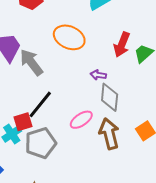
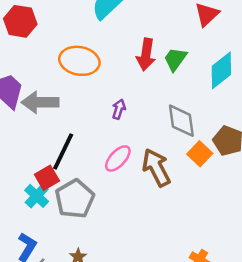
gray arrow: (31, 62) -> (40, 102), turned -40
purple arrow: (98, 75) -> (119, 109), moved, turned 112
gray diamond: (110, 97) -> (181, 121), moved

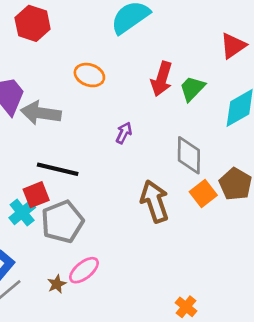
orange ellipse: (79, 61) -> (89, 75), size x0.7
black line: (63, 151) -> (58, 169), turned 69
pink ellipse: (118, 158) -> (84, 270), moved

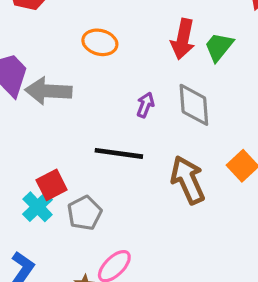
gray diamond: (189, 155) -> (194, 105), moved
black line: (58, 169) -> (119, 153), moved
gray pentagon: (62, 222) -> (85, 213), size x0.7

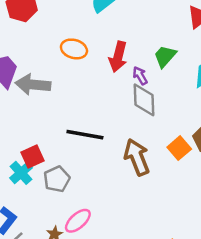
red arrow: (183, 39) -> (118, 57), moved
purple arrow: (145, 105) -> (140, 76), moved, turned -54

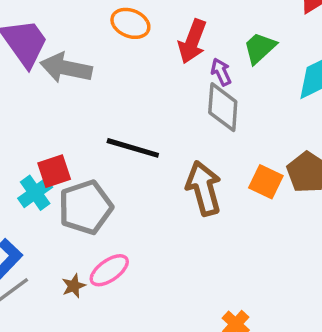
orange square: (179, 148) -> (266, 182), turned -30
gray pentagon: (57, 179) -> (85, 207), size x1.4

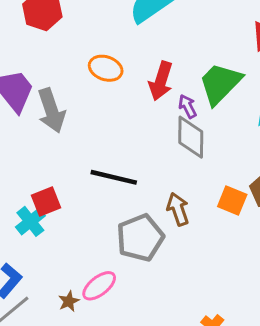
green trapezoid: (260, 48) -> (220, 83), size x1.5
gray arrow: (66, 68) -> (51, 110), turned -117
brown arrow: (204, 188) -> (178, 209), size x0.7
gray pentagon: (85, 207) -> (140, 238), moved

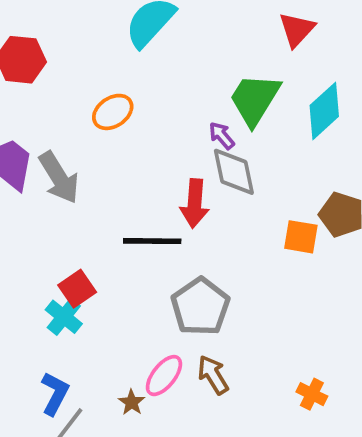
orange ellipse: (106, 68) -> (113, 112), turned -40
red arrow: (161, 81) -> (195, 203), moved
brown arrow: (178, 209) -> (213, 375), moved

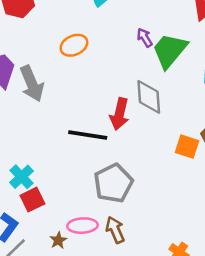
purple arrow: (222, 136) -> (145, 38), moved
red square: (77, 289) -> (32, 200), moved
pink ellipse: (164, 376) -> (82, 226), turned 40

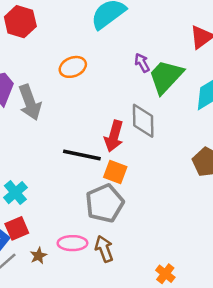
orange square: (187, 147) -> (115, 172), moved
red square: (32, 200) -> (17, 228), moved
brown star: (58, 240) -> (38, 256), moved

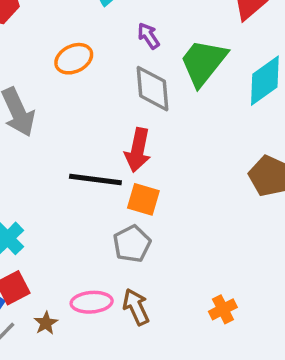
purple arrow: (142, 63) -> (148, 36), moved
gray diamond: (143, 121) -> (152, 89), moved
gray pentagon: (105, 203) -> (132, 244), size x0.7
orange cross: (165, 274) -> (223, 309), moved, turned 30

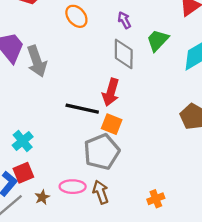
orange ellipse: (74, 59) -> (76, 16), moved, turned 70
green trapezoid: (203, 62) -> (158, 40), size x0.7
gray pentagon: (132, 244) -> (102, 152), size x1.5

